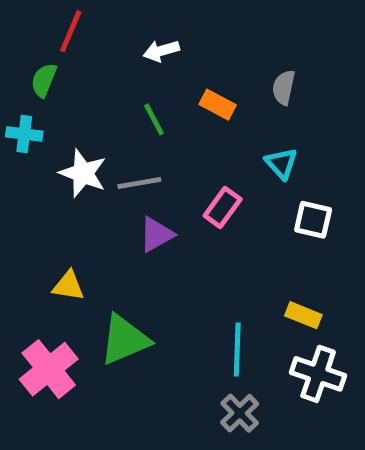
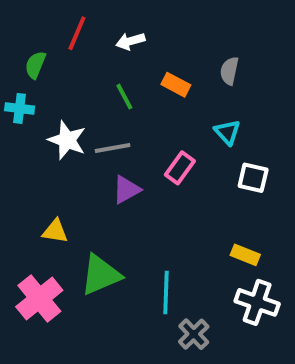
red line: (71, 31) -> (77, 33), moved
cyan line: (237, 349) -> (166, 293), moved

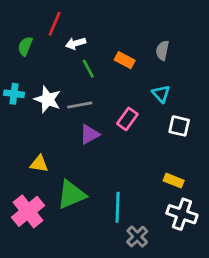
white arrow: (130, 41) -> (76, 43), moved
cyan cross: (20, 108) -> (14, 94), moved

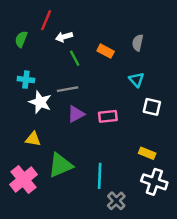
cyan cross: (14, 94) -> (26, 80), moved
white star: (48, 99) -> (40, 102), moved
pink rectangle: (127, 119) -> (108, 116), moved, turned 48

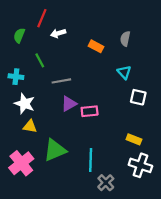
green line: (75, 58) -> (40, 60), moved
cyan cross: (26, 80) -> (16, 77), moved
white star: (40, 102) -> (25, 104), moved
pink rectangle: (108, 116) -> (90, 111), moved

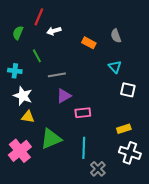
gray semicircle: (125, 39) -> (116, 36), turned -32
pink rectangle: (90, 111) -> (83, 113), moved
yellow rectangle: (134, 139) -> (124, 129), turned -40

